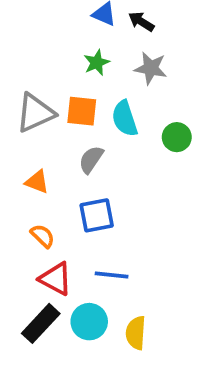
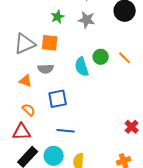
cyan semicircle: (125, 119) -> (82, 67), moved
gray semicircle: (91, 159) -> (46, 69), moved, turned -126
red triangle: (56, 279) -> (22, 132), moved, turned -30

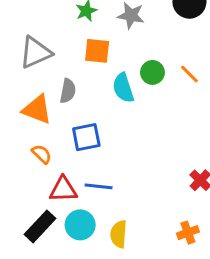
orange square: (50, 43) -> (97, 51), moved
gray semicircle: (46, 69) -> (68, 91), turned -77
orange triangle: (26, 81) -> (37, 109), size x1.5
red triangle: (22, 132) -> (63, 189), moved

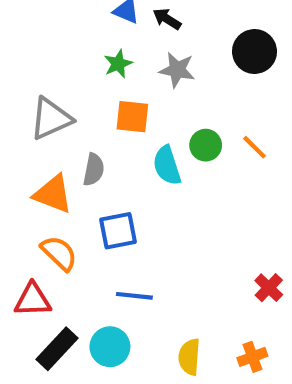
orange semicircle: (42, 154) -> (59, 253), size x1.4
red triangle: (63, 189) -> (33, 300), moved
yellow semicircle: (119, 234) -> (189, 357), moved

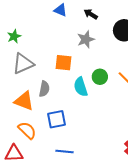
black arrow: (167, 19) -> (91, 14), moved
green star: (118, 64) -> (14, 36), moved
gray star: (177, 70) -> (86, 39), turned -30

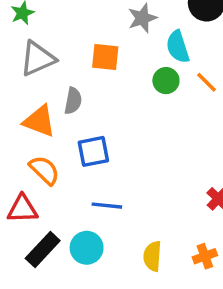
cyan semicircle: (81, 87) -> (178, 47), moved

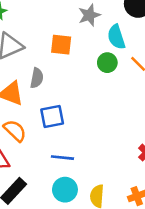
cyan circle: (87, 248) -> (65, 190), moved

